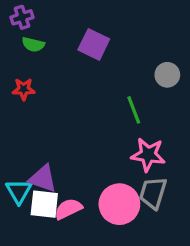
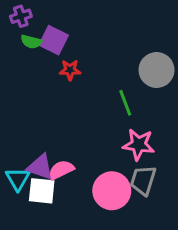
purple square: (94, 44) -> (54, 40), moved
gray circle: (167, 75) -> (157, 70), size x1.5
red star: (24, 89) -> (70, 70), moved
pink semicircle: (68, 209) -> (61, 170), moved

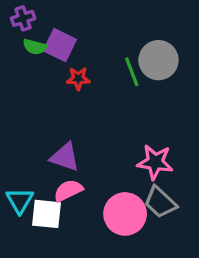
gray circle: (157, 70) -> (158, 60), moved
green line: (125, 103) -> (132, 72), moved
purple triangle: (40, 167) -> (65, 157), moved
gray trapezoid: (143, 180) -> (160, 202), turned -64

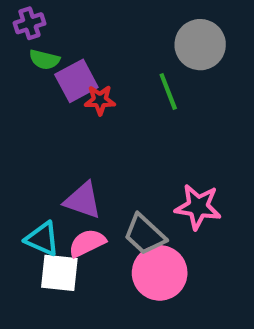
purple square: (60, 45) -> (76, 81), moved, turned 36
gray circle: (158, 60) -> (200, 45), moved
cyan triangle: (20, 201) -> (42, 239), moved, turned -36
gray trapezoid: (160, 202) -> (145, 235), moved

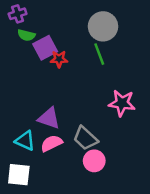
gray circle: (200, 45) -> (103, 26), moved
pink star: (198, 207) -> (122, 103), moved
white square: (59, 273) -> (19, 175), moved
pink circle: (160, 273) -> (94, 161), size x0.7

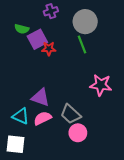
purple cross: (18, 14) -> (51, 11), moved

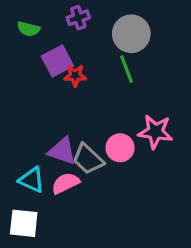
green semicircle: (22, 29) -> (28, 29), moved
gray trapezoid: (71, 114) -> (88, 159), moved
pink circle: (78, 133) -> (120, 148), moved

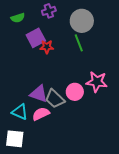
green semicircle: (28, 29) -> (18, 18), turned -32

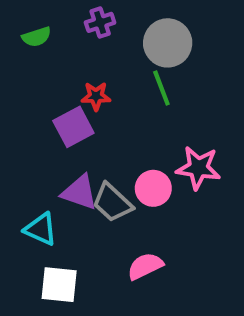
purple square: (36, 38) -> (73, 127), moved
pink semicircle: (41, 114) -> (145, 266), moved
white square: (15, 139) -> (59, 285), moved

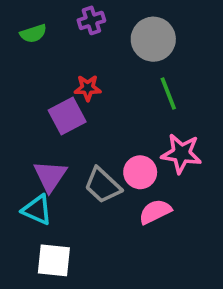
green line: (161, 88) -> (168, 94), moved
purple triangle: (80, 192) -> (50, 176), moved, turned 45
pink semicircle: (145, 266) -> (155, 212), moved

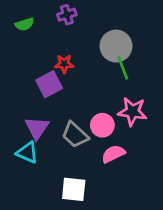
gray circle: (153, 39) -> (116, 46), moved
white square: (54, 260) -> (74, 189), moved

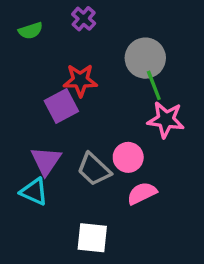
purple cross: (67, 15) -> (84, 19), turned -30
red star: (64, 64) -> (80, 80), size x1.4
pink star: (132, 112) -> (166, 120), moved

